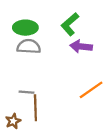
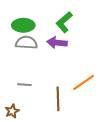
purple arrow: (81, 46) -> (57, 43), moved
brown line: (35, 108) -> (58, 99), moved

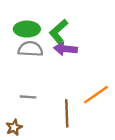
green L-shape: (64, 22) -> (58, 31), moved

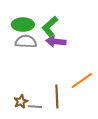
gray line: (28, 97) -> (35, 107), moved
brown star: (14, 127) -> (21, 102), moved

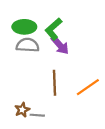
purple arrow: (56, 42) -> (60, 45), turned -138
brown line: (57, 97) -> (54, 83), moved

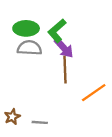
brown line: (54, 83) -> (65, 70), moved
brown star: (22, 110) -> (12, 117), moved

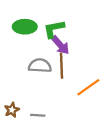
green L-shape: (57, 31) -> (54, 29), turned 30
gray semicircle: (29, 48) -> (40, 66), moved

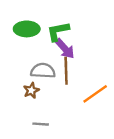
brown star: (12, 110) -> (31, 90), moved

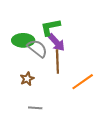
green ellipse: (27, 29) -> (23, 40), moved
gray semicircle: (43, 71) -> (37, 48), moved, turned 35

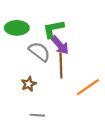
green ellipse: (23, 40) -> (17, 28), moved

